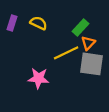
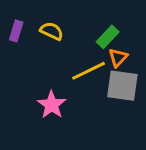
pink star: (38, 78) -> (52, 105), turned 30

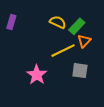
yellow semicircle: (52, 31) -> (58, 22), moved
gray square: (122, 86) -> (80, 71), moved, size x0.7

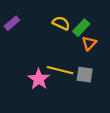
purple rectangle: (11, 22) -> (12, 23), turned 32
yellow line: (63, 51) -> (60, 70), moved, turned 40

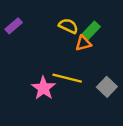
orange triangle: (89, 43) -> (83, 43), moved, turned 32
gray square: (85, 75) -> (107, 87), moved, turned 36

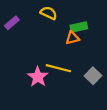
yellow semicircle: (68, 26) -> (49, 13), moved
green rectangle: (91, 31) -> (79, 27), turned 35

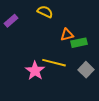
green rectangle: (79, 27) -> (79, 43), moved

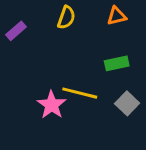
yellow semicircle: (45, 12) -> (66, 17), turned 84
orange triangle: (67, 35) -> (117, 16), moved

